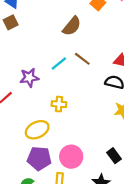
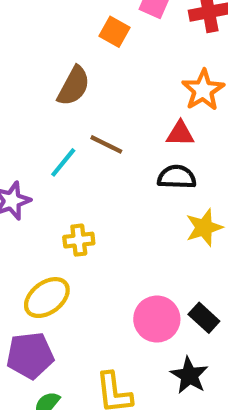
pink circle: (71, 157) -> (157, 319), moved
purple pentagon: (39, 158) -> (30, 355), moved

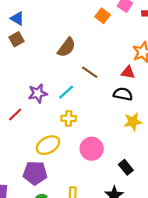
brown semicircle: (74, 86) -> (67, 47), moved
cyan line: (63, 162) -> (66, 92), moved
pink circle: (157, 319) -> (92, 149), moved

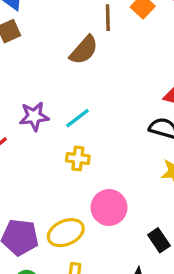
brown line: (90, 72) -> (108, 18), moved, turned 49
yellow ellipse: (48, 145) -> (66, 233), moved

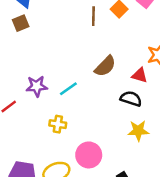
brown semicircle: (84, 50) -> (105, 66), moved
yellow cross: (78, 158) -> (58, 124), moved

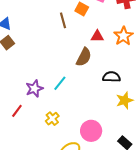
red triangle: (140, 75) -> (97, 36), moved
yellow cross: (58, 124) -> (52, 119), moved, turned -32

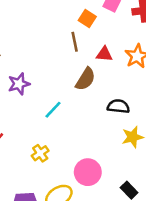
brown line: (63, 20) -> (75, 42), moved
purple star: (34, 89) -> (19, 84), moved

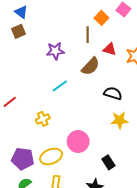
purple star: (19, 84) -> (55, 51), moved

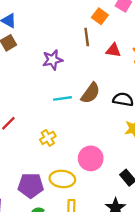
brown semicircle: (91, 66) -> (91, 93), moved
cyan line: (60, 86) -> (62, 98), turned 35
yellow ellipse: (51, 156) -> (62, 179), turned 35

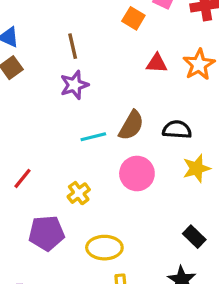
brown line: (87, 37) -> (73, 46), moved
pink circle: (91, 158) -> (137, 174), moved
purple pentagon: (31, 185) -> (47, 233), moved

